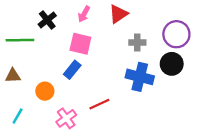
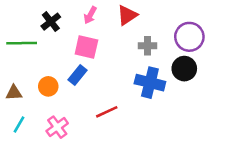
brown triangle: (13, 76) -> (14, 93), moved
orange circle: (45, 91) -> (48, 86), moved
pink cross: (66, 118) -> (57, 127), moved

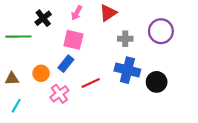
black circle: (184, 69) -> (157, 82), moved
red line: (107, 112) -> (91, 83), moved
pink cross: (57, 127) -> (59, 94), moved

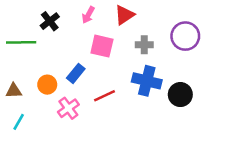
pink square: (73, 40) -> (102, 46), moved

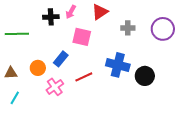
black cross: (50, 21) -> (51, 17), moved, turned 35
purple circle: (185, 36) -> (163, 29), moved
gray cross: (144, 45) -> (128, 28), moved

